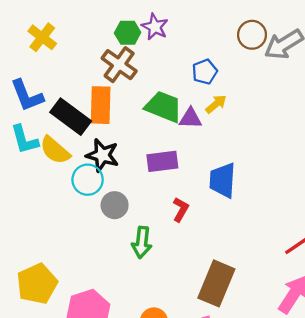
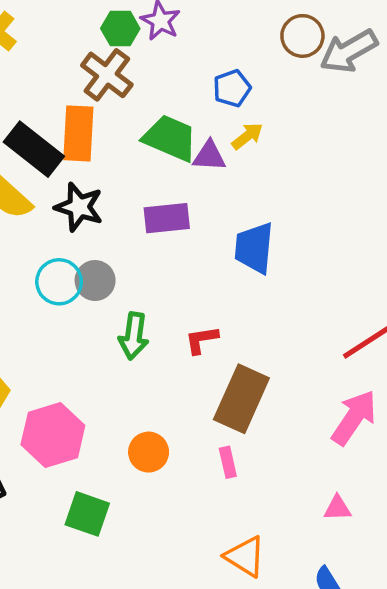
cyan circle: (88, 180) -> (59, 282), moved
red L-shape: (181, 209) -> (202, 340), moved, turned -130

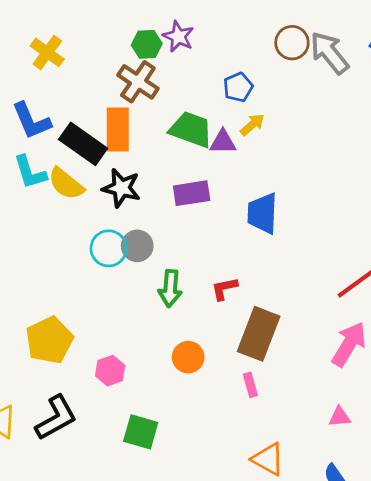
gray arrow: (349, 51) -> (329, 53), turned 84
pink hexagon: (53, 435) -> (110, 371), size x0.6
orange circle: (149, 452) -> (188, 357), moved

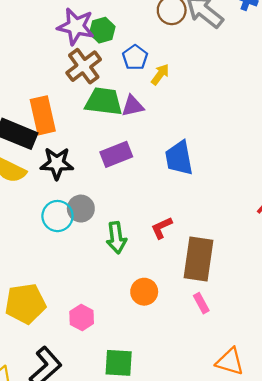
purple star: (178, 37) -> (76, 26), size x1.4
green hexagon: (147, 44) -> (102, 30), moved
brown cross: (138, 82) -> (84, 66), moved, turned 32
yellow arrow: (252, 125) -> (160, 74), moved
yellow pentagon: (49, 340) -> (25, 304), turned 30

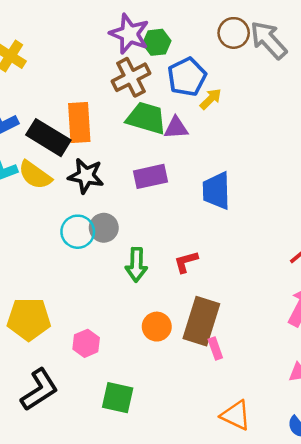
blue pentagon: (135, 57) -> (187, 77), size x1.4
brown rectangle: (198, 259) -> (201, 321), moved

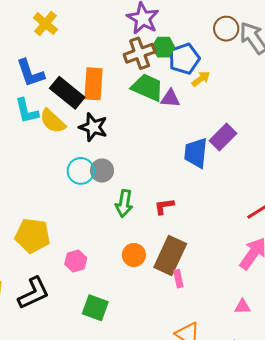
green hexagon: (157, 42) -> (163, 47), moved
purple rectangle: (150, 176) -> (223, 137), moved, turned -40

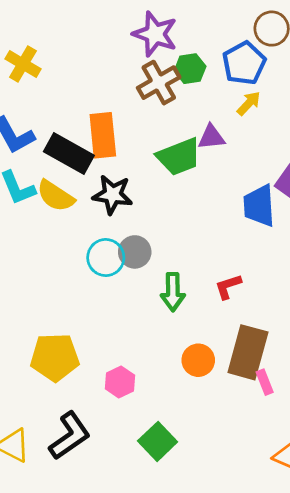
blue pentagon: (184, 59) -> (244, 63), moved
green trapezoid: (147, 87) -> (179, 157), moved, turned 144
green square: (95, 308) -> (158, 441), turned 36

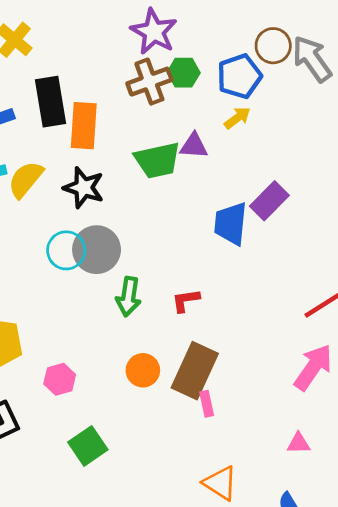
black rectangle: (69, 154) -> (51, 102), moved, turned 42
yellow semicircle: (56, 196) -> (26, 179), turned 87
gray circle: (135, 252) -> (97, 250), size x1.4

